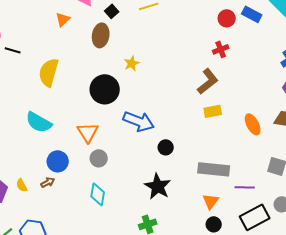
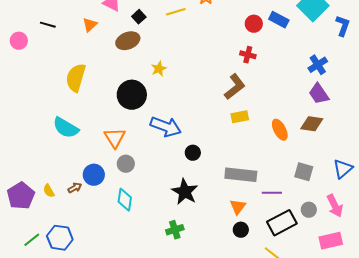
brown ellipse: (101, 35) -> (128, 41), turned 60
red cross: (221, 49) -> (248, 55), turned 35
black line: (13, 50) -> (48, 25), moved
blue circle: (58, 161) -> (94, 175), moved

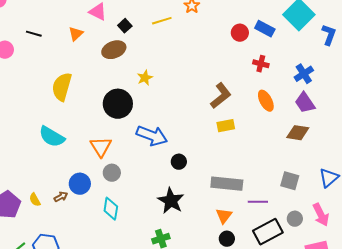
red cross: (248, 55) -> (261, 64), moved
orange ellipse: (280, 130) -> (266, 101), moved

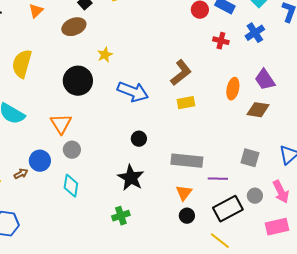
blue cross: (304, 74) -> (255, 33), moved
orange ellipse: (266, 101) -> (233, 89), moved, turned 40
blue arrow: (152, 136) -> (133, 92), moved

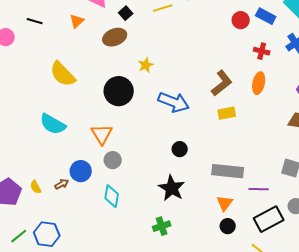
yellow semicircle: (22, 64) -> (63, 74), turned -60
orange ellipse: (233, 89) -> (259, 83), moved

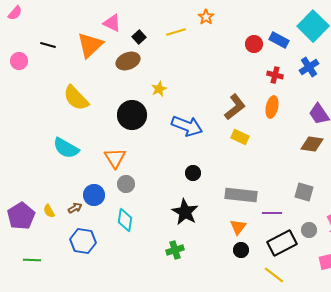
orange triangle: (77, 21) -> (90, 45), size x1.8
yellow rectangle: (227, 113) -> (240, 137), turned 36
blue hexagon: (47, 234) -> (83, 241), moved
green line: (19, 236) -> (32, 260), turned 42

